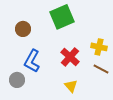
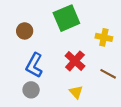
yellow cross: (99, 47) -> (104, 37), moved
gray circle: (17, 80) -> (31, 90), moved

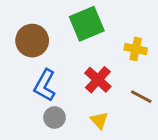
brown circle: (25, 31) -> (32, 41), size x1.5
gray circle: (31, 90) -> (55, 118), moved

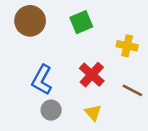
green square: (87, 24) -> (81, 22), size x0.7
brown circle: (32, 41) -> (30, 21), moved

